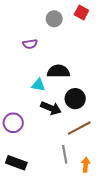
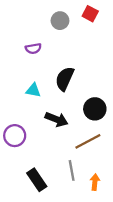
black semicircle: (58, 71) -> (65, 79), turned -65
cyan triangle: (38, 85) -> (33, 90), moved
black circle: (75, 99) -> (95, 109), moved
black rectangle: (16, 163) -> (37, 180), moved, turned 36

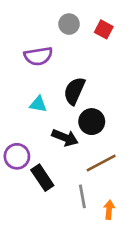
red square: (90, 14) -> (104, 29), moved
purple semicircle: (33, 48) -> (38, 56), size x1.5
black circle: (95, 109) -> (92, 122), moved
black rectangle: (37, 180) -> (42, 178), moved

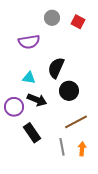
black arrow: (65, 138) -> (37, 100), moved
purple circle: (17, 156) -> (14, 107), moved
orange arrow: (109, 210) -> (82, 149), moved

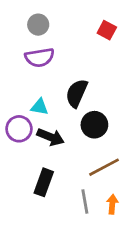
gray circle: (52, 18) -> (38, 25), moved
purple circle: (14, 107) -> (19, 129), moved
black rectangle: (32, 133) -> (44, 182), turned 54

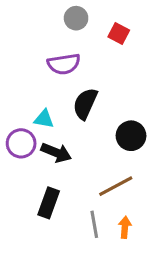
gray circle: (38, 25) -> (76, 18), moved
purple semicircle: (40, 57) -> (64, 64), moved
black circle: (94, 125) -> (131, 136), moved

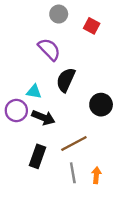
purple semicircle: (64, 64) -> (49, 49), turned -125
brown line: (116, 186) -> (74, 143), moved

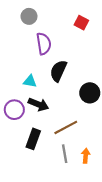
gray circle: (59, 14) -> (29, 16), moved
purple semicircle: (49, 49) -> (44, 44), turned 35
purple circle: (16, 110) -> (14, 110), moved

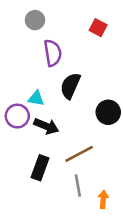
purple circle: (14, 110) -> (17, 116), moved
orange arrow: (86, 156) -> (103, 199), moved

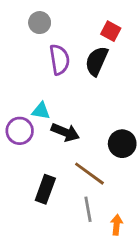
black semicircle: (70, 86) -> (97, 61), moved
black circle: (108, 112) -> (122, 144), moved
black arrow: (46, 126) -> (65, 132), moved
brown line: (79, 154) -> (89, 174), turned 64

